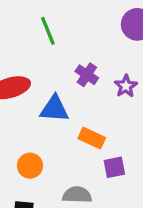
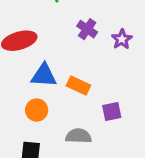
blue triangle: (54, 109) -> (44, 75), moved
orange rectangle: (92, 138) -> (78, 85), moved

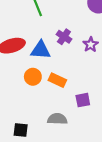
blue triangle: (44, 75) -> (41, 50), moved
orange circle: (37, 110) -> (33, 77), moved

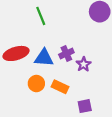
purple cross: (64, 37) -> (66, 53), moved, turned 32
purple star: (91, 45) -> (84, 64), moved

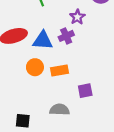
purple star: (84, 64) -> (77, 17), moved
orange rectangle: (60, 87) -> (60, 71), turned -35

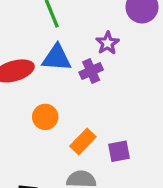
blue triangle: (43, 40) -> (57, 58), moved
orange rectangle: (60, 71) -> (83, 141), moved, turned -36

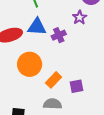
purple star: (108, 43) -> (80, 17), moved
orange circle: (45, 117) -> (30, 64), size x1.5

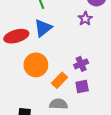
blue triangle: (37, 27) -> (43, 28), turned -42
purple cross: (59, 35) -> (81, 64), moved

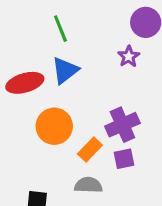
purple cross: (81, 64) -> (122, 125), size x1.5

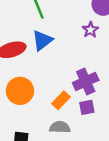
orange circle: (54, 126) -> (20, 91), moved

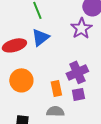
purple star: (90, 30) -> (81, 28), size x1.5
orange rectangle: (61, 100) -> (56, 88), turned -56

